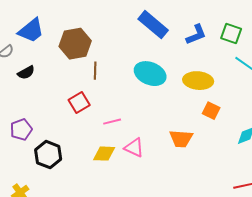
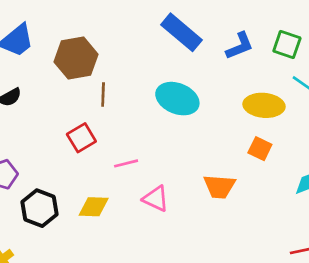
yellow ellipse: (198, 81) -> (264, 105), moved
yellow diamond: (104, 154) -> (94, 207), moved

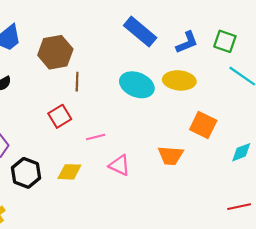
yellow ellipse: (264, 105) -> (179, 80), moved
orange square: (260, 149) -> (203, 125), size x1.4

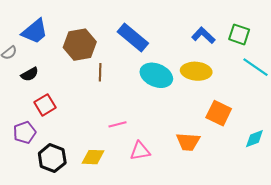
blue rectangle: (140, 32) -> (133, 37), moved
blue L-shape: (187, 42) -> (203, 35), turned -115
red square: (60, 116) -> (45, 105), moved
pink triangle: (119, 165) -> (140, 151), turned -35

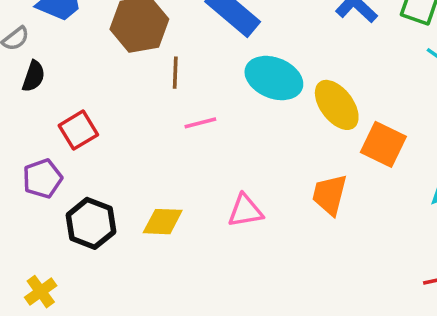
yellow ellipse: (196, 71) -> (337, 105), moved, turned 48
black semicircle: (30, 74) -> (34, 76), moved, turned -42
pink line: (118, 124) -> (200, 123), moved
orange trapezoid: (188, 142) -> (330, 195), turned 100

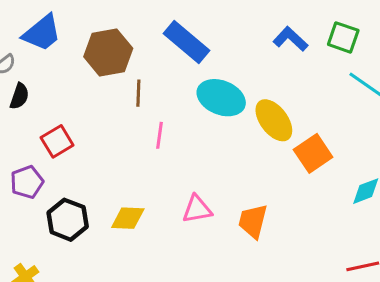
pink line: (200, 123) -> (159, 135), turned -68
orange square: (383, 144) -> (313, 153), turned 30
orange trapezoid: (330, 195) -> (253, 221), moved

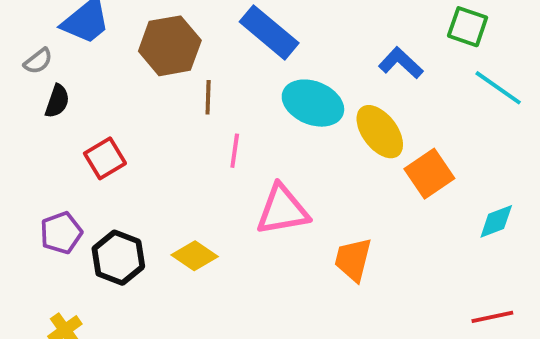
blue L-shape: (290, 39) -> (401, 63), moved
purple pentagon: (27, 182) -> (61, 233), moved
pink triangle: (197, 209) -> (282, 210), moved, size x1.4
yellow diamond: (128, 218) -> (195, 256), turned 32

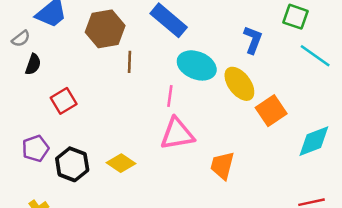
blue L-shape: (401, 63) -> (253, 40), turned 68
pink line: (235, 151) -> (170, 96), moved
cyan diamond: (496, 221) -> (314, 141), size x1.4

